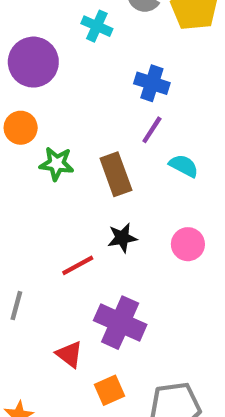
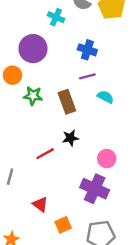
purple circle: (33, 62) -> (33, 49), moved
purple line: (152, 130) -> (87, 76), turned 42
pink circle: (188, 244) -> (107, 159), moved
purple cross: (120, 323) -> (95, 189), moved

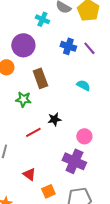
purple line: (87, 76) -> (89, 48), moved, turned 64
green star: (33, 96) -> (23, 99), moved
brown rectangle: (67, 102) -> (40, 78), moved

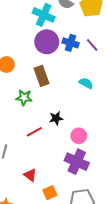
cyan cross: (42, 19) -> (44, 15), size x1.5
purple circle: (23, 45) -> (47, 42), moved
pink circle: (84, 136) -> (79, 136), moved

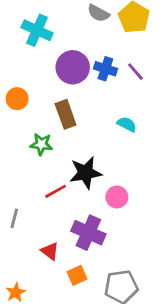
cyan cross: (44, 15) -> (37, 30), moved
black star: (56, 118) -> (86, 173), size x1.6
purple cross: (77, 162) -> (88, 233), moved

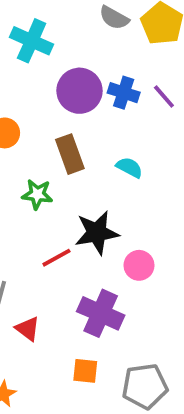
cyan semicircle: (127, 124) -> (129, 167), moved
red triangle: (50, 251) -> (28, 329), moved
orange square: (77, 275) -> (85, 371), turned 30

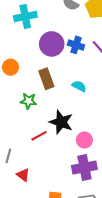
cyan cross: (32, 41) -> (25, 16), turned -35
black star: (97, 233) -> (61, 122), turned 30
purple cross: (101, 313) -> (84, 167), moved, turned -35

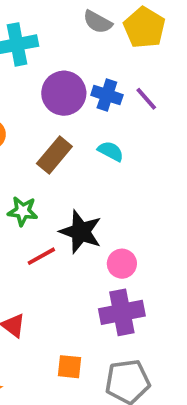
brown rectangle: (46, 79) -> (54, 155), turned 60
cyan semicircle: (79, 86) -> (111, 151), moved
green star: (28, 101) -> (23, 211), moved

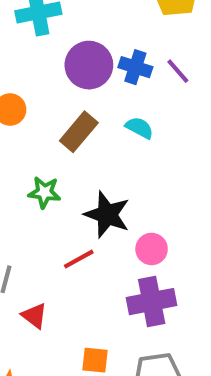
red line: (41, 256) -> (79, 259), moved

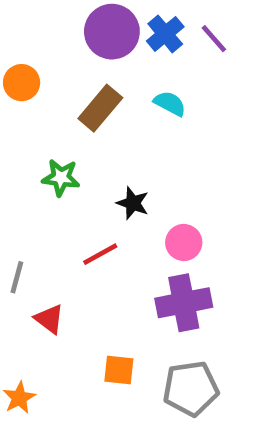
blue cross: (135, 67) -> (165, 34), turned 32
black star: (107, 215) -> (133, 203), size x0.6

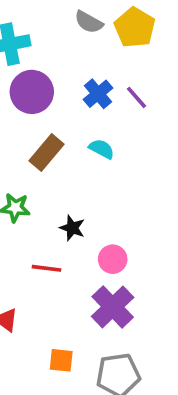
purple circle: (112, 32) -> (32, 92), moved
red line: (100, 254) -> (46, 268), turned 36
purple cross: (184, 303) -> (113, 307), turned -33

